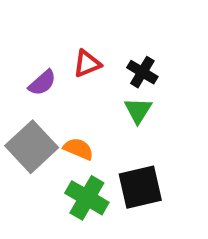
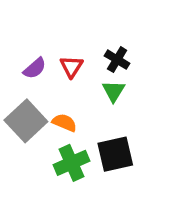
red triangle: (87, 64) -> (71, 67), moved, turned -35
green cross: (87, 198) -> (71, 163), turned 36

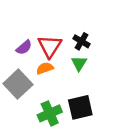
red triangle: (71, 67) -> (50, 46), size x1.5
orange semicircle: (64, 123) -> (45, 68), moved, turned -42

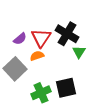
black cross: (82, 41) -> (67, 34), size x1.6
green triangle: (79, 63) -> (79, 52), moved

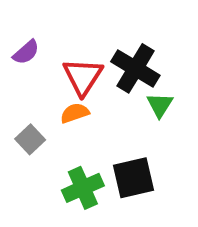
purple semicircle: (20, 39) -> (26, 52), moved
gray square: (15, 69) -> (30, 139), size x0.6

